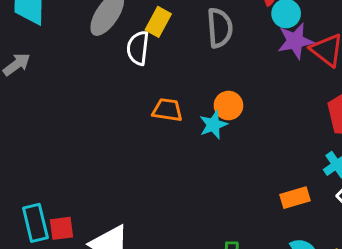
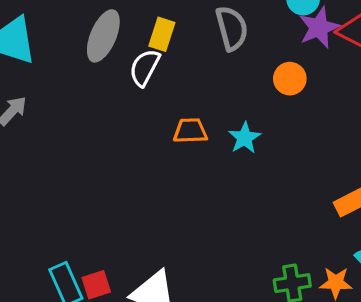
white semicircle: (138, 48) -> (145, 68), turned 32
orange circle: (228, 106) -> (290, 79), moved

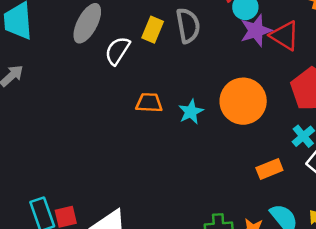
yellow rectangle: (162, 34) -> (153, 30), moved
orange circle: (290, 79) -> (243, 101), moved, size x1.8

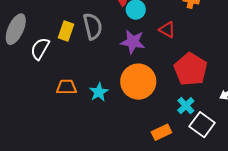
purple star: (256, 31) -> (133, 42), moved, turned 30
red triangle: (285, 36) -> (167, 30), size x0.7

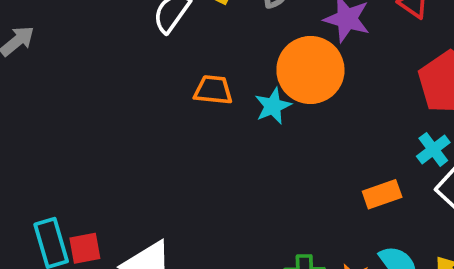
orange circle: (138, 82) -> (310, 70), moved

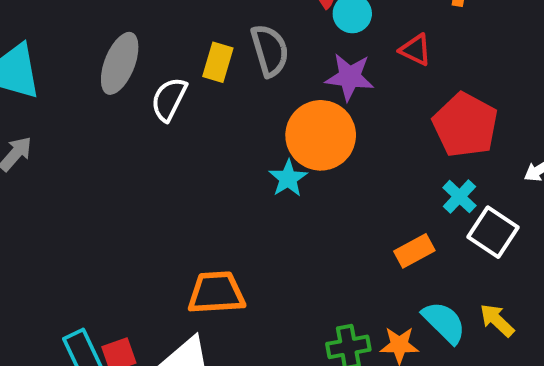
orange trapezoid: (213, 90) -> (216, 293), moved, size x1.4

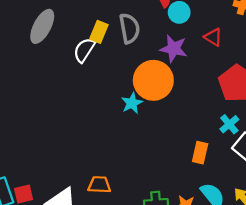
white semicircle: (169, 99) -> (84, 50), moved
orange rectangle: (414, 251) -> (200, 153), turned -55
orange trapezoid: (216, 293) -> (99, 185), moved, size x0.7

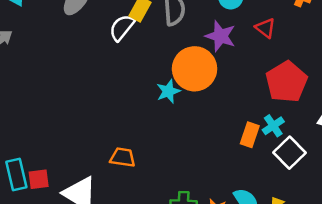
orange rectangle: (200, 153) -> (250, 135), moved
orange trapezoid: (99, 185) -> (123, 157), moved

